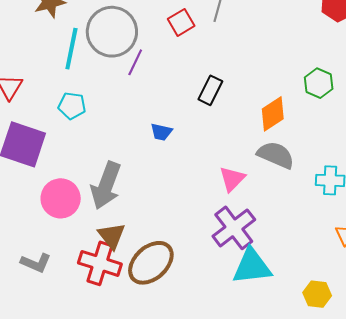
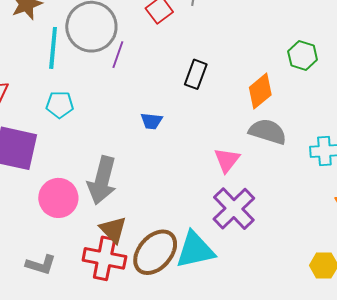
cyan triangle: (252, 266) -> (195, 250), moved

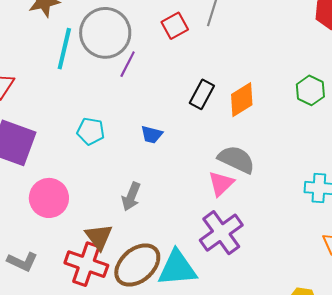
orange diamond: (260, 91) -> (242, 100), moved
cyan pentagon: (60, 105) -> (91, 131), moved
gray semicircle: (268, 132) -> (236, 159), moved
gray arrow: (102, 180) -> (131, 197), moved, size x0.6

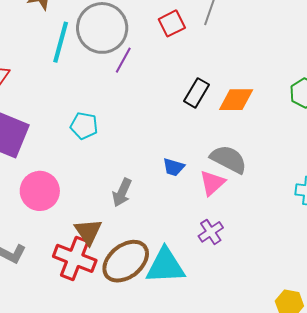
orange diamond: (242, 100) -> (236, 100), turned 30
blue trapezoid: (152, 135) -> (174, 167), moved
purple cross: (221, 233) -> (211, 232), size x0.6

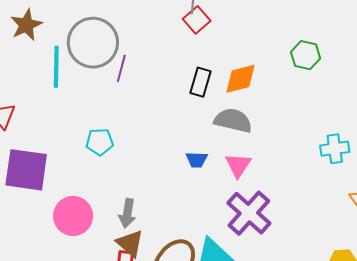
red square: (172, 23) -> (197, 20), moved
gray semicircle: (229, 159) -> (233, 120), moved
gray arrow: (122, 193) -> (127, 213), moved
purple cross: (211, 232) -> (249, 213), size x1.8

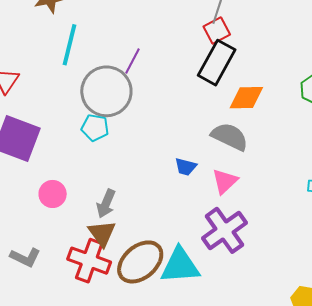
gray circle: (93, 43) -> (106, 91), moved
black rectangle: (201, 82) -> (217, 63), moved, size x1.5
pink circle: (73, 216) -> (53, 194), size x0.7

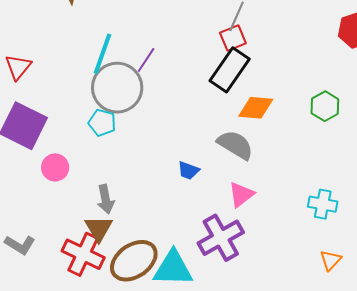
cyan line: (69, 45) -> (103, 54), moved
pink triangle: (225, 181) -> (241, 195), moved
pink circle: (53, 194) -> (55, 167), moved
gray arrow: (106, 204) -> (106, 199), turned -40

